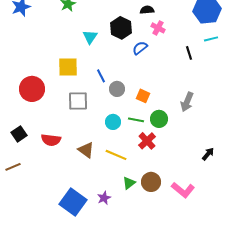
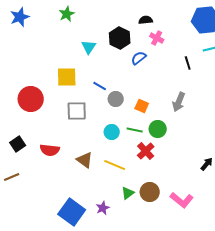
blue line: (101, 76) -> (100, 86), turned -32
gray arrow: (187, 102) -> (179, 102), moved

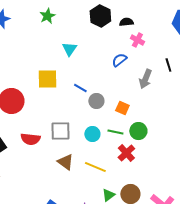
black hexagon: (120, 38) -> (100, 16), moved
gray arrow: (179, 102) -> (145, 79), moved
gray square: (77, 111) -> (60, 131), moved
red semicircle: (50, 150) -> (30, 139), moved

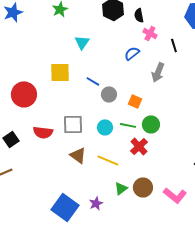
black semicircle: (126, 22) -> (139, 15), turned -96
black line: (168, 65) -> (174, 45), moved

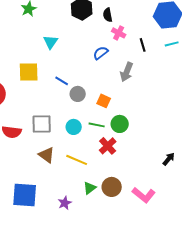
blue square: (65, 207) -> (25, 195), moved, turned -32

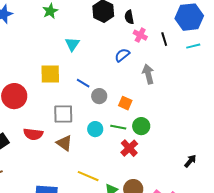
black line: (143, 45) -> (164, 39), moved
gray arrow: (127, 72) -> (148, 74), turned 144
gray square: (42, 124) -> (63, 114), moved
brown triangle: (47, 155) -> (64, 143), moved
yellow line: (77, 160) -> (88, 176), moved

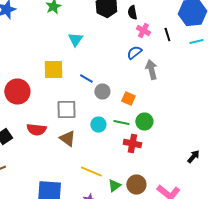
blue semicircle: (122, 55) -> (134, 52), moved
red cross: (129, 148) -> (132, 144), turned -36

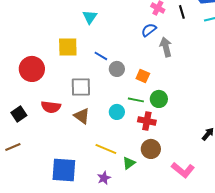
cyan circle: (98, 124) -> (117, 112), moved
brown circle: (136, 184) -> (151, 149), moved

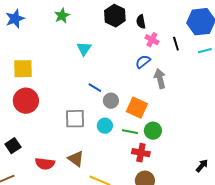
yellow square: (68, 47) -> (23, 69), moved
orange square: (143, 76) -> (137, 108), size x1.5
red semicircle: (51, 107) -> (45, 164), moved
cyan circle: (117, 112) -> (105, 126), moved
brown triangle: (82, 116) -> (76, 159), moved

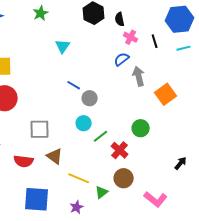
orange square: (137, 108) -> (166, 94), moved, turned 30
gray square: (75, 119) -> (40, 129), moved
green circle: (153, 131) -> (141, 128), moved
green line: (130, 132) -> (101, 136), moved, turned -49
red cross: (141, 153) -> (120, 150), turned 30

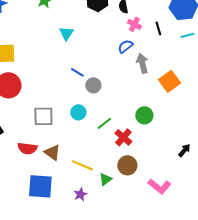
cyan circle: (84, 123) -> (78, 112), moved
brown triangle: (55, 156) -> (52, 152), moved

